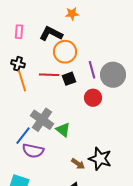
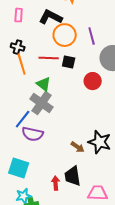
purple line: (92, 70) -> (92, 36), moved
black square: (69, 79) -> (69, 62), turned 32
green triangle: (63, 130) -> (44, 84), moved

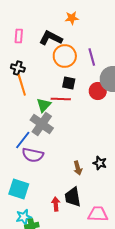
red line: (49, 58) -> (61, 99), moved
red circle: (93, 81) -> (98, 91), moved
green triangle: (44, 84) -> (44, 105), turned 35
black star: (100, 142) -> (100, 163), size x0.6
brown arrow: (78, 147) -> (78, 168), turned 40

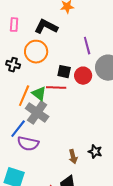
orange circle: (65, 56) -> (36, 52), moved
black cross: (18, 68) -> (13, 65), moved
orange line: (22, 85) -> (24, 96), moved, turned 40
red circle: (98, 91) -> (83, 76), moved
green triangle: (44, 105) -> (39, 94), turned -35

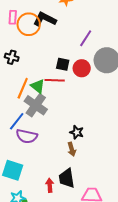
purple line: (87, 46) -> (86, 38), turned 48
orange circle: (36, 52) -> (29, 24), moved
black star: (95, 152) -> (77, 132), moved

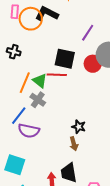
black square: (63, 64) -> (65, 59), size x1.5
red circle: (82, 68) -> (93, 64), moved
gray cross: (36, 105) -> (38, 100), size x0.7

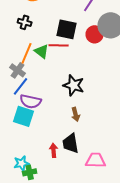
black cross: (14, 52) -> (25, 22), moved
gray cross: (38, 100) -> (18, 70), moved
black star: (79, 127) -> (74, 85), moved, size x1.5
cyan square: (15, 165) -> (24, 116), moved

